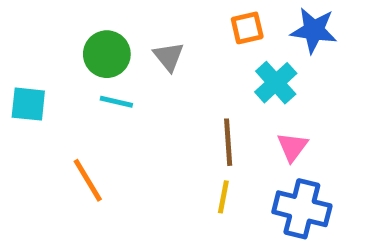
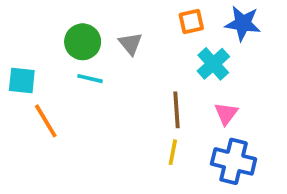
orange line: (88, 180) -> (46, 121), moved

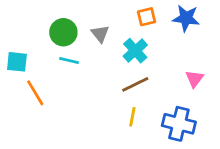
cyan cross: (213, 64) -> (135, 51), moved
brown line: (176, 110) -> (135, 84), turned 68
pink triangle: (226, 114) -> (194, 79), moved

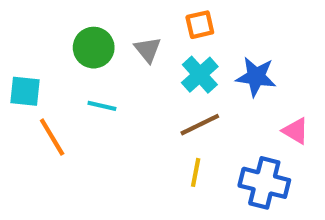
orange square: (147, 17) -> (200, 25), moved
blue star: (186, 18) -> (256, 77), moved
cyan line: (69, 60) -> (102, 106), moved
pink triangle: (194, 79) -> (296, 131), moved, turned -36

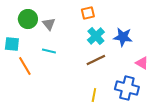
orange square: (200, 25) -> (88, 13), moved
green circle: (94, 48) -> (28, 19), moved
gray triangle: (148, 50) -> (49, 24), moved
yellow line: (196, 172) -> (94, 95), moved

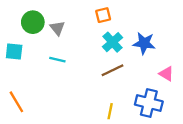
orange line: (25, 66) -> (16, 102), moved

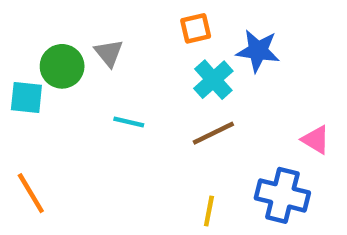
green circle: (33, 22) -> (62, 66), moved
blue star: (144, 43) -> (258, 51), moved
cyan line: (57, 60) -> (129, 122), moved

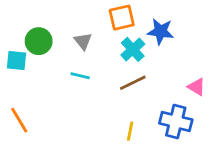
orange square: (196, 28) -> (122, 18), size x1.4
gray triangle: (109, 53) -> (83, 41), moved

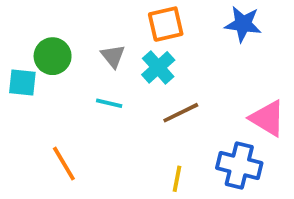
blue star: (161, 31) -> (243, 24), moved
cyan cross: (133, 49) -> (158, 67), moved
pink triangle: (197, 87) -> (268, 118), size x1.5
orange line: (19, 120) -> (64, 164), moved

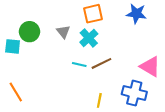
cyan line: (109, 103) -> (79, 64), moved
orange line: (64, 164) -> (16, 92), moved

